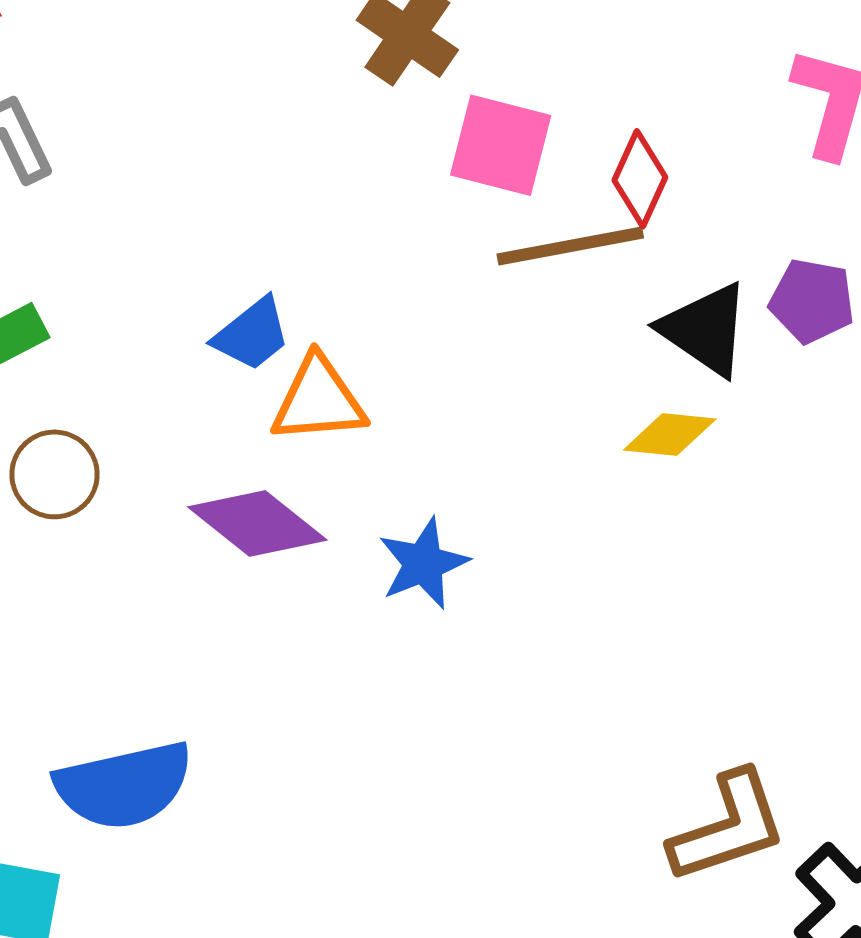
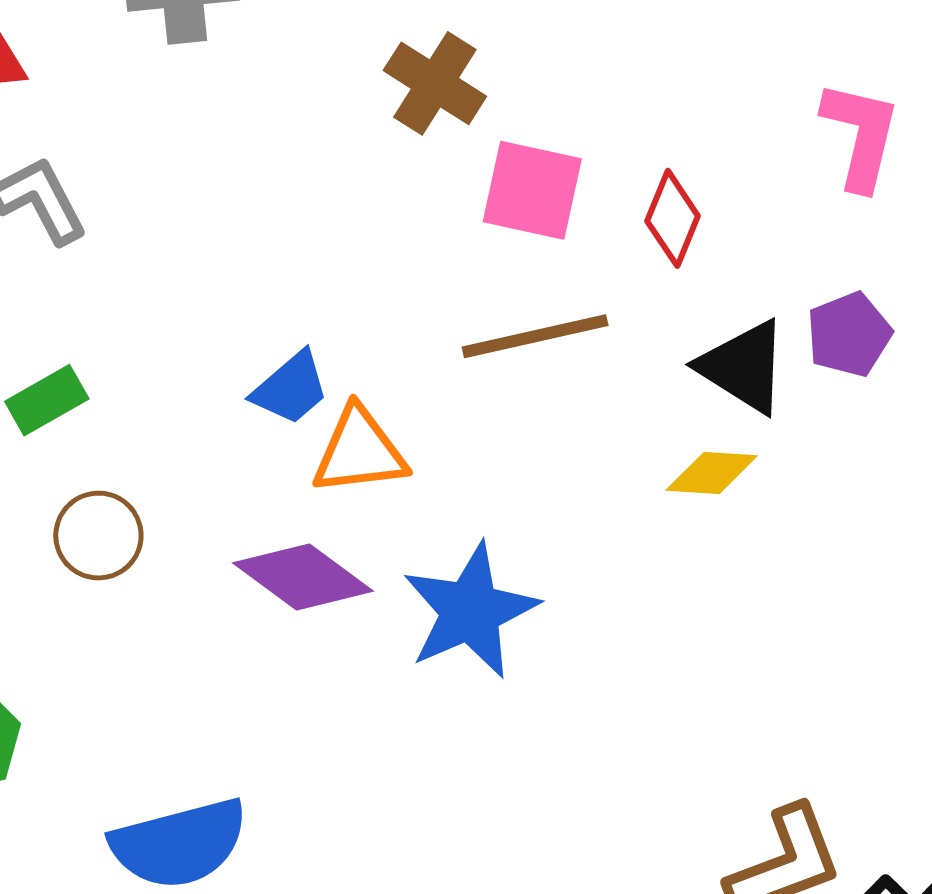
brown line: (570, 246) -> (535, 336), moved
purple pentagon: (812, 301) -> (849, 334), turned -30
blue star: (423, 564) -> (470, 611), size x1.5

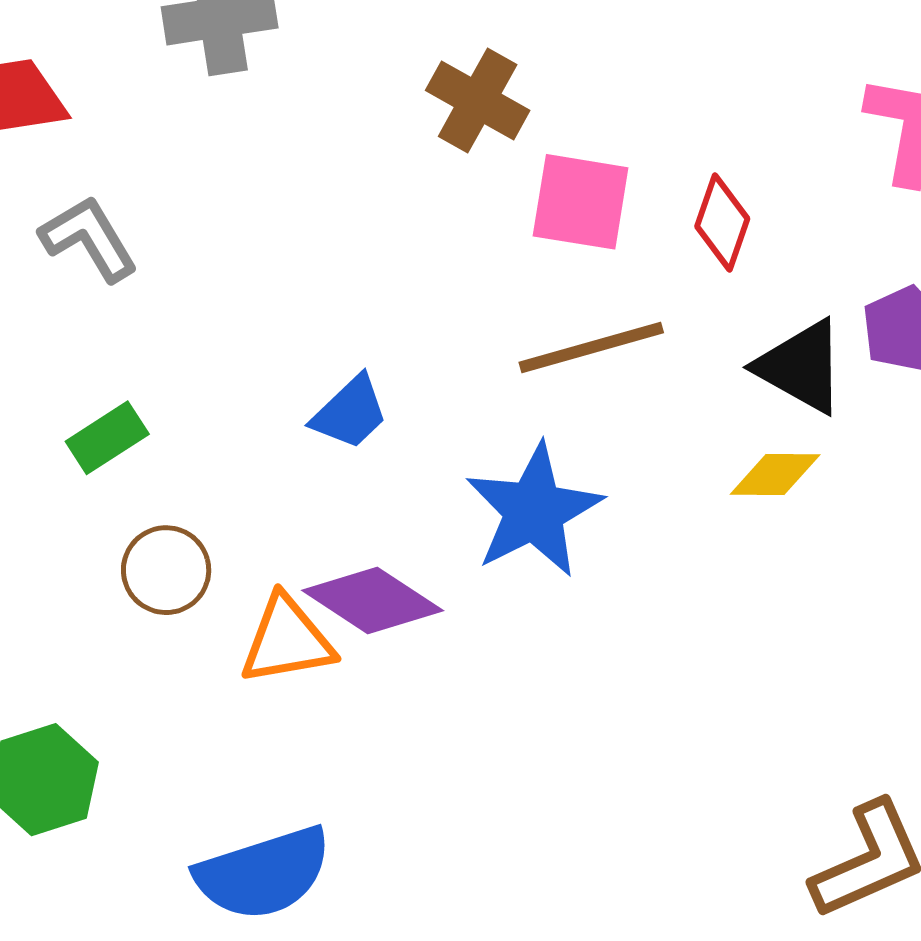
orange triangle: (359, 451) -> (287, 640), moved
blue star: (470, 611) -> (534, 511), moved

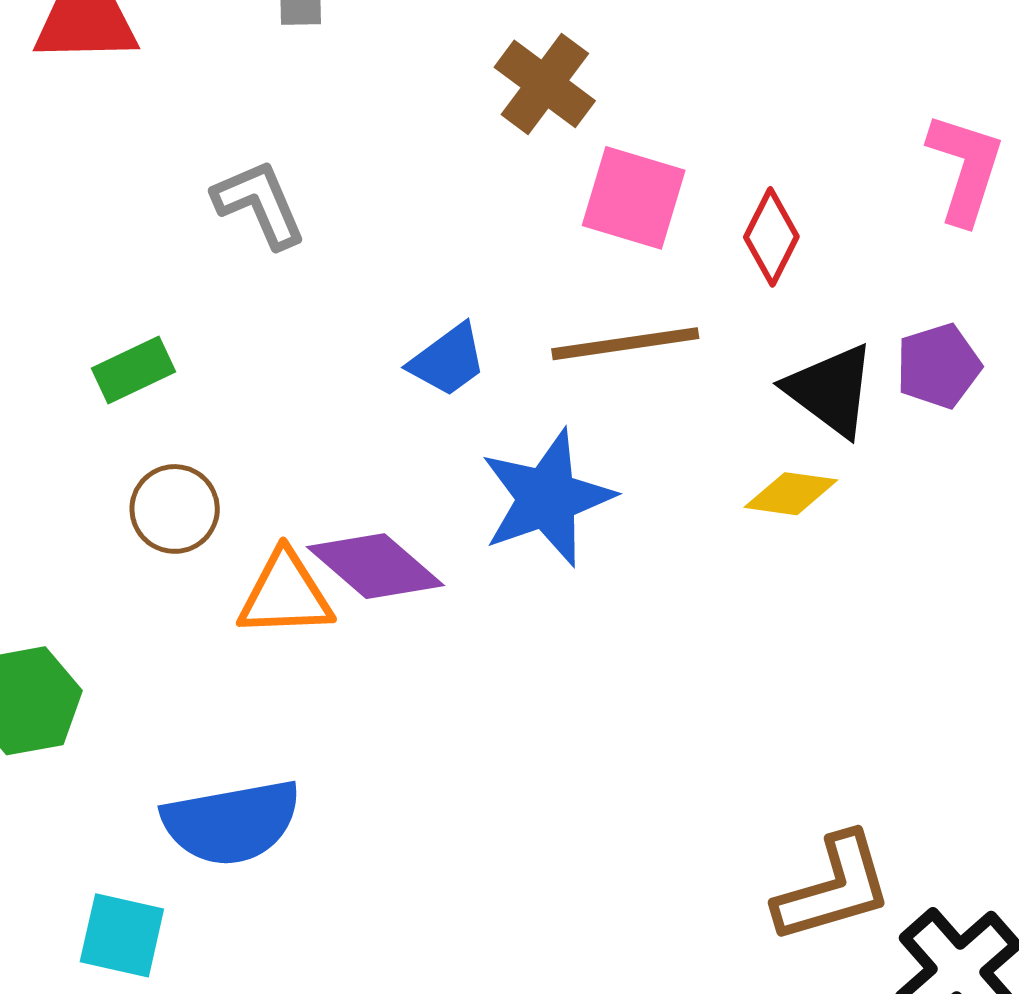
gray L-shape: (89, 238) -> (259, 204), moved
blue trapezoid: (350, 413) -> (448, 360), moved

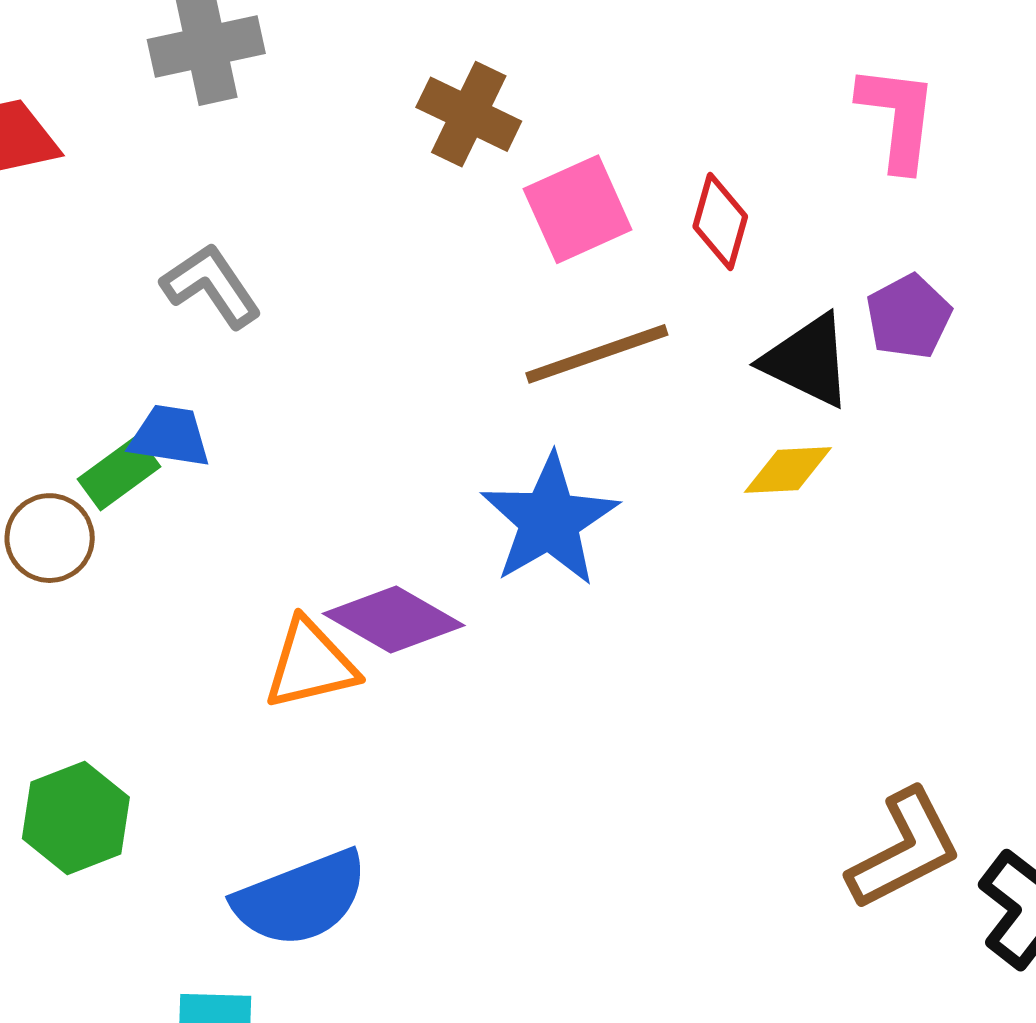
pink square: (634, 198) -> (578, 209), turned -30
blue trapezoid: (448, 360) -> (170, 436), moved, turned -124
brown circle: (175, 509) -> (50, 538), moved

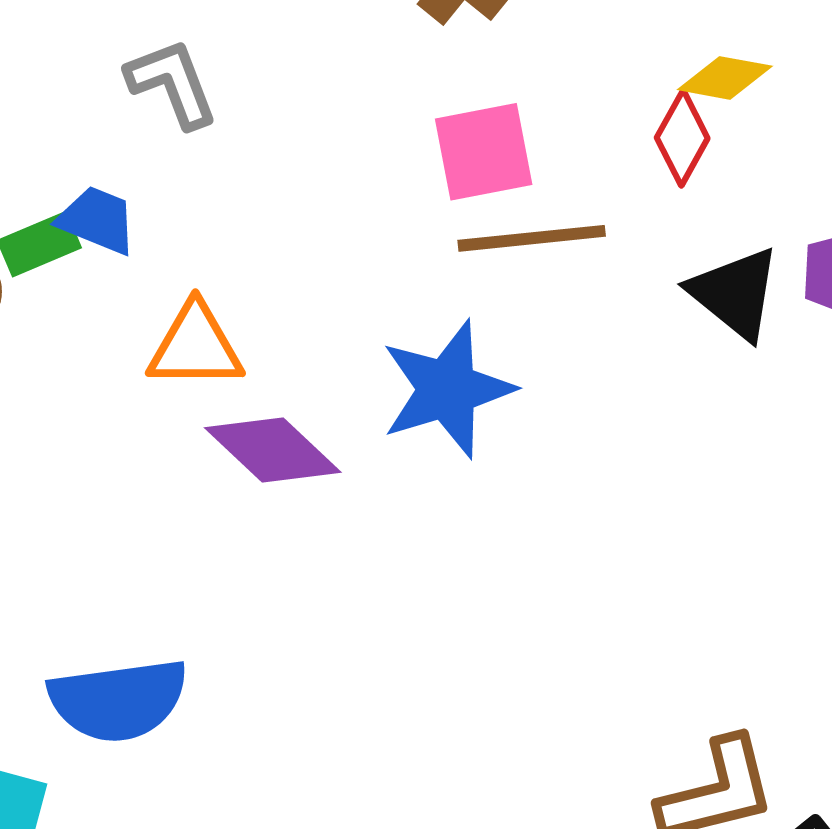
pink square: (578, 209) -> (484, 152), moved
yellow diamond: (788, 470) -> (725, 78), moved
orange triangle: (310, 664) -> (195, 346), moved

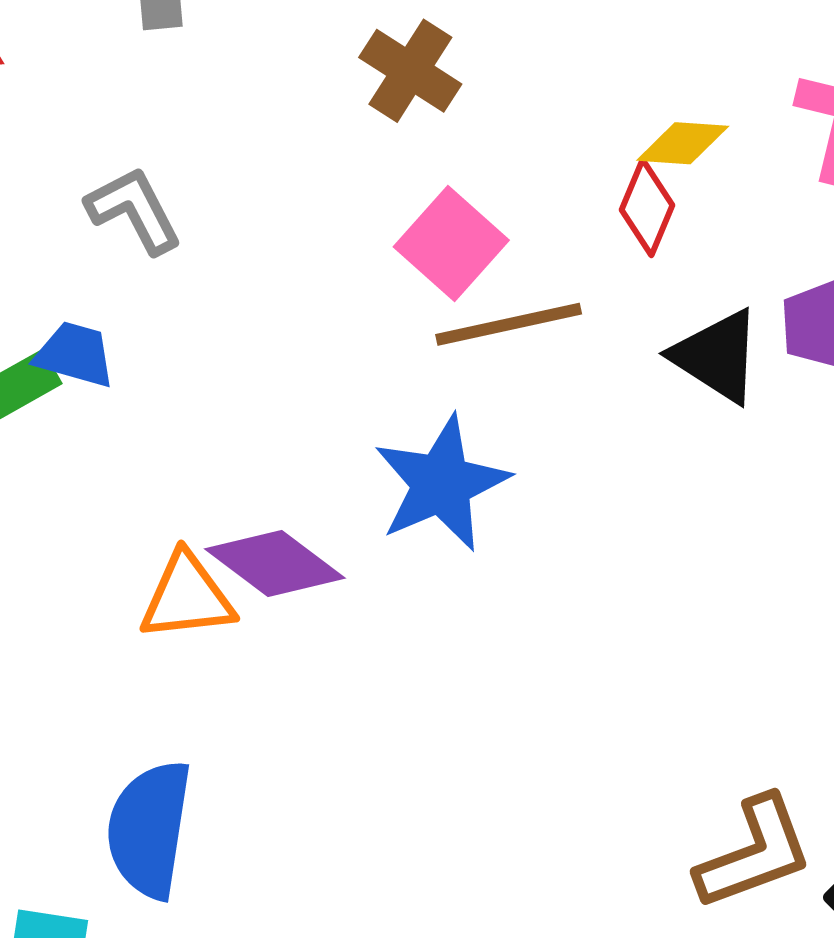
pink square: (484, 152) -> (451, 244), turned -31
orange triangle: (195, 346) -> (187, 597), moved
blue semicircle: (118, 700) -> (149, 829), turned 113

